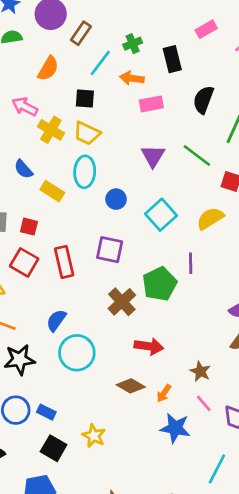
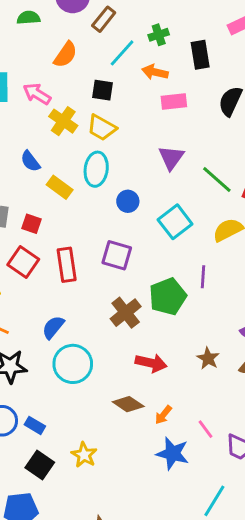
green line: (197, 156) -> (217, 180), moved
brown star: (200, 371) -> (208, 358), moved

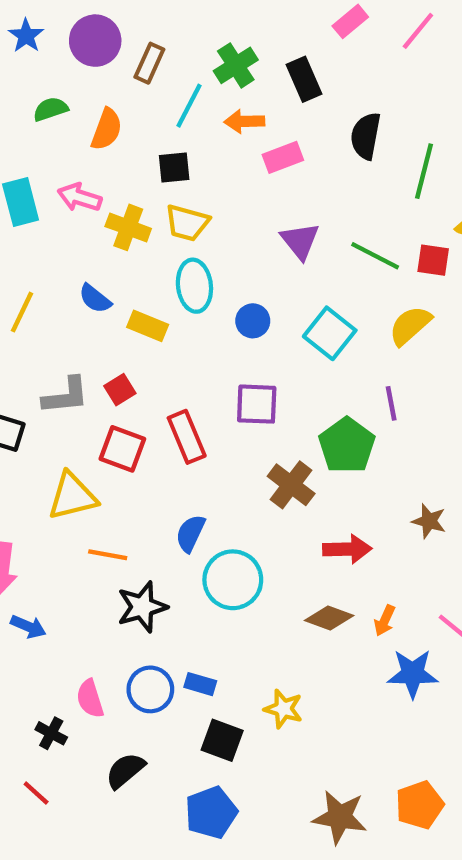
green semicircle: (28, 18) -> (51, 109), moved
green cross: (159, 35) -> (236, 65), size x1.4
red square: (31, 224) -> (120, 390), turned -36

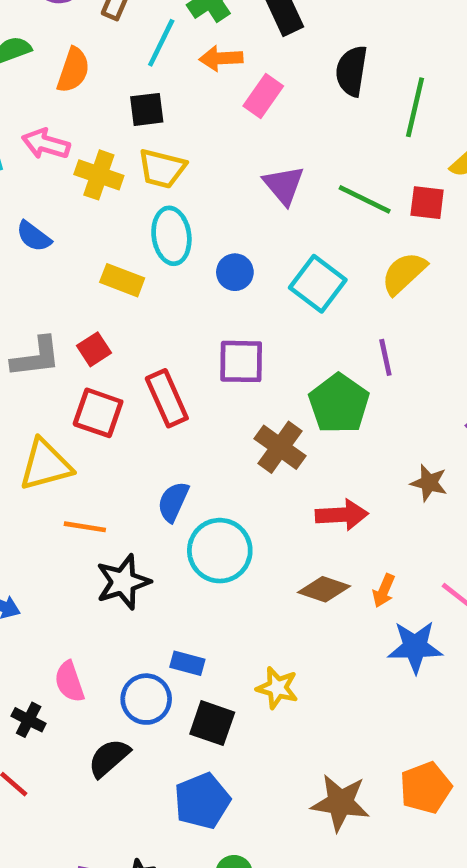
pink rectangle: (283, 157) -> (263, 96), turned -33
blue semicircle: (95, 299) -> (34, 236), moved
blue circle: (150, 689) -> (146, 699), moved

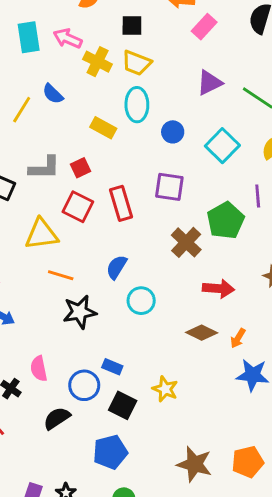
purple triangle: (284, 185) -> (209, 83), turned 36
cyan circle: (220, 551) -> (141, 301), size x0.7

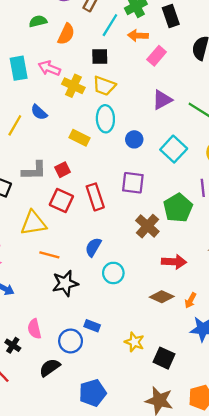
black square: (123, 405) -> (164, 358), moved

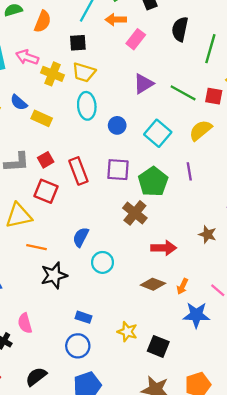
yellow rectangle: (79, 138) -> (42, 118), moved
red rectangle: (95, 197) -> (78, 171), moved
green pentagon: (178, 208) -> (153, 182), moved
blue circle: (71, 341) -> (78, 346), moved
black semicircle: (50, 368) -> (36, 377), moved

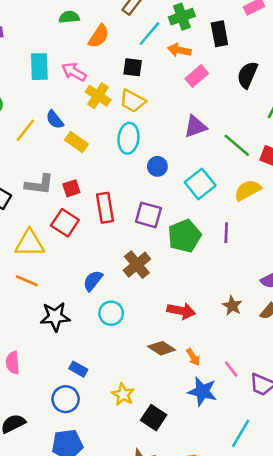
brown cross: (135, 213) -> (137, 265), moved
orange line: (37, 247) -> (27, 281), moved
orange arrow: (182, 286) -> (193, 357), turned -70

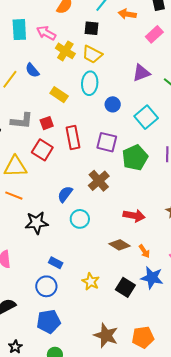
pink rectangle: (197, 76) -> (154, 34), moved
yellow rectangle: (76, 142) -> (59, 95), moved
black square: (154, 418) -> (125, 287), moved

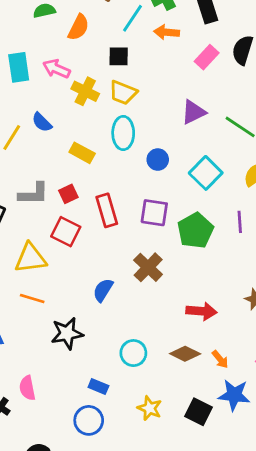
cyan circle: (80, 219) -> (133, 353), moved

